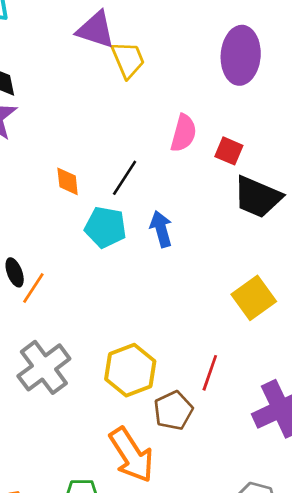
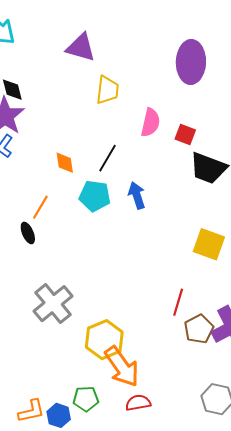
yellow trapezoid: (128, 60) -> (107, 90), moved, turned 32
orange line: (33, 288) -> (40, 207), moved
yellow square: (254, 298) -> (209, 244), turned -32
yellow hexagon: (130, 370) -> (104, 340), moved
brown pentagon: (173, 411) -> (199, 329), moved

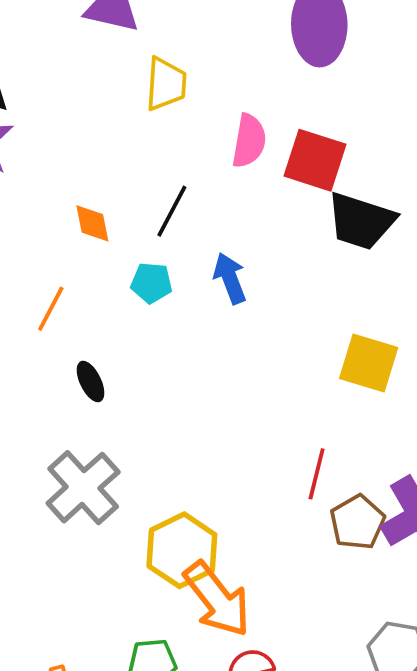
red square: (185, 134) -> (315, 160), size x1.6
cyan pentagon: (95, 196) -> (151, 283), size x0.7
black ellipse: (28, 233) -> (91, 382), moved

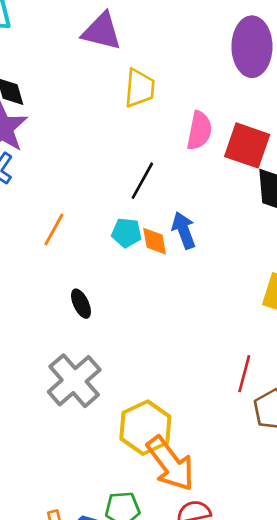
orange diamond: (92, 223) -> (155, 241), moved
orange line: (51, 309) -> (54, 230), moved

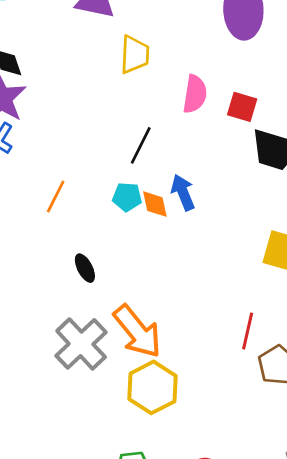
red square: (247, 145) -> (242, 107), size x0.7
orange arrow: (170, 464) -> (137, 331), moved

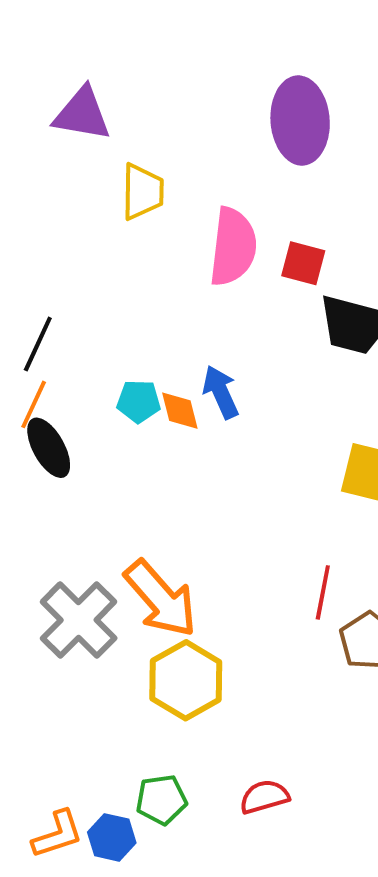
pink semicircle: (195, 94) -> (233, 247), size x1.4
black line: (141, 145) -> (38, 344), moved
black ellipse: (85, 268) -> (49, 448), moved, size x1.4

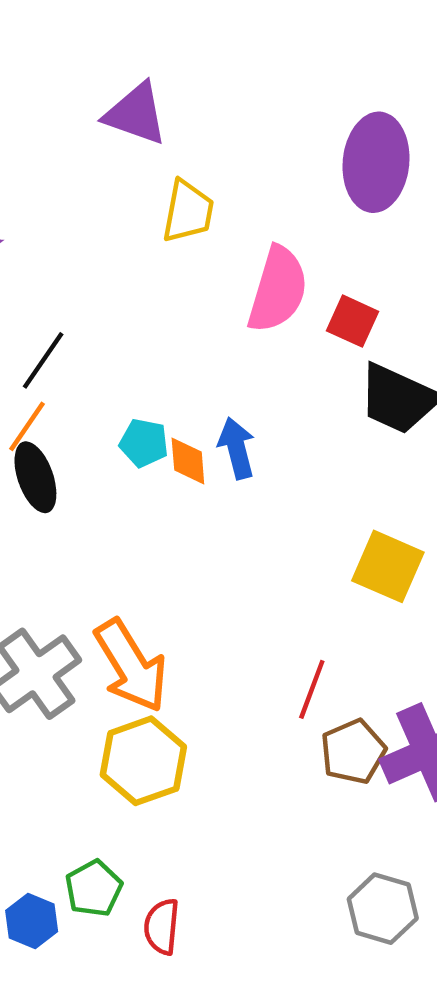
red semicircle: (264, 797) -> (162, 927), moved, turned -78
green pentagon: (161, 800) -> (94, 888), turned -30

